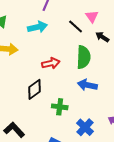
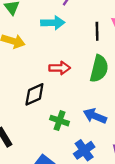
black line: (76, 27) -> (97, 31), turned 35
blue arrow: (87, 85) -> (95, 116), moved

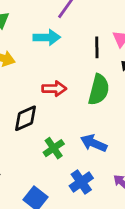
green cross: (60, 121) -> (54, 148), turned 36

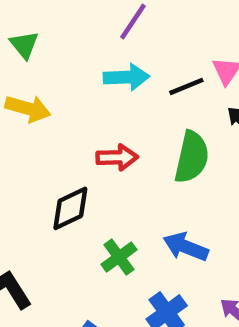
cyan arrow: (47, 37) -> (127, 77), moved
black line: (97, 47) -> (186, 86), turned 70

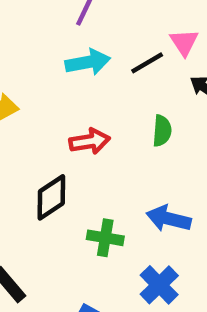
green semicircle: (192, 157) -> (162, 131), size x0.6
green cross: (119, 257) -> (105, 238), turned -36

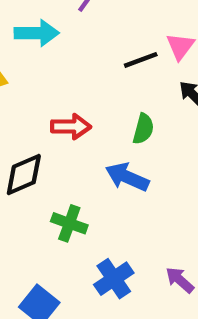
cyan arrow: (88, 62) -> (37, 33), moved
blue arrow: (169, 219) -> (127, 177), moved

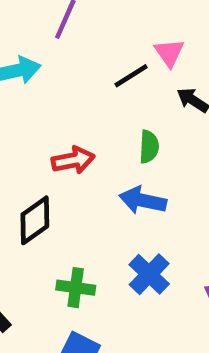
green cross: (69, 223) -> (76, 288), moved
blue cross: (114, 279) -> (149, 274), moved

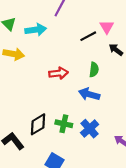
black diamond: (35, 220) -> (38, 124), moved
green cross: (76, 288) -> (64, 124), moved

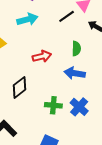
cyan arrow: (36, 30) -> (27, 19), moved
black diamond: (38, 124) -> (20, 87), moved

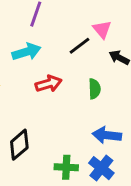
red arrow: (42, 56) -> (49, 84), moved
blue arrow: (75, 73) -> (107, 135), moved

